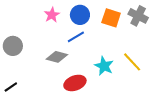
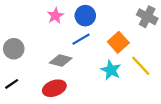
orange square: (111, 18) -> (118, 42), moved, turned 30
red ellipse: (75, 83) -> (54, 88), moved
black line: (11, 87) -> (12, 84), moved

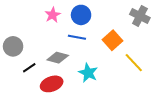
blue line: (81, 39) -> (77, 37), turned 42
cyan star: (111, 70) -> (88, 73), moved
black line: (12, 84) -> (29, 68), moved

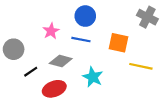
pink star: (53, 15) -> (51, 31), moved
orange square: (112, 40) -> (118, 43), turned -36
yellow line: (134, 63) -> (141, 66), turned -35

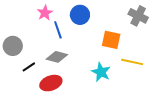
pink star: (51, 31) -> (45, 13), moved
blue line: (81, 40) -> (58, 30), moved, turned 60
cyan star: (93, 77) -> (101, 72), moved

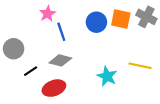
blue circle: (80, 15) -> (96, 22), moved
orange square: (111, 40) -> (121, 19), moved

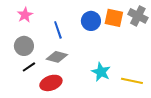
pink star: (48, 14) -> (25, 15), moved
gray circle: (14, 49) -> (24, 46), moved
yellow line: (140, 66) -> (132, 81), moved

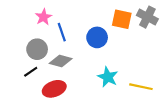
pink star: (25, 15) -> (44, 17), moved
blue circle: (91, 21) -> (97, 37), moved
gray circle: (24, 46) -> (37, 49), moved

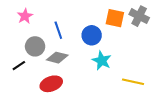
pink star: (44, 17) -> (25, 16), moved
black line: (31, 72) -> (19, 66), moved
cyan star: (108, 77) -> (102, 61), moved

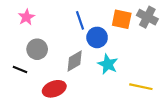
blue line: (58, 30) -> (80, 20), moved
gray diamond: (57, 58) -> (75, 61), moved, turned -45
black line: (19, 66) -> (20, 70), turned 56

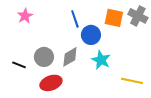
gray circle: (37, 49) -> (44, 57), moved

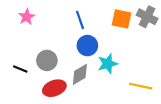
blue circle: (91, 35) -> (87, 46), moved
gray diamond: (70, 57) -> (80, 74), moved
cyan star: (101, 60) -> (108, 64), turned 30

